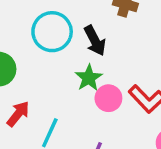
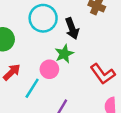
pink circle: (108, 98) -> (49, 69), moved

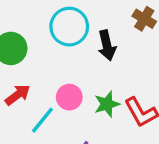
green star: (64, 54) -> (107, 104), moved

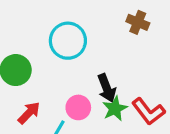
black arrow: (107, 45) -> (107, 88), moved

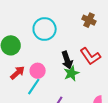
pink circle: (78, 107) -> (38, 71), moved
red L-shape: (148, 111) -> (90, 56), moved

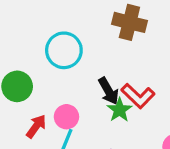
brown cross: (89, 20) -> (129, 22), size x1.5
red L-shape: (90, 56) -> (138, 96), moved

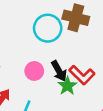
cyan circle: (64, 50) -> (48, 28), moved
pink circle: (66, 117) -> (34, 71), moved

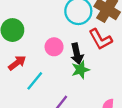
red L-shape: (82, 75) -> (100, 39), moved

